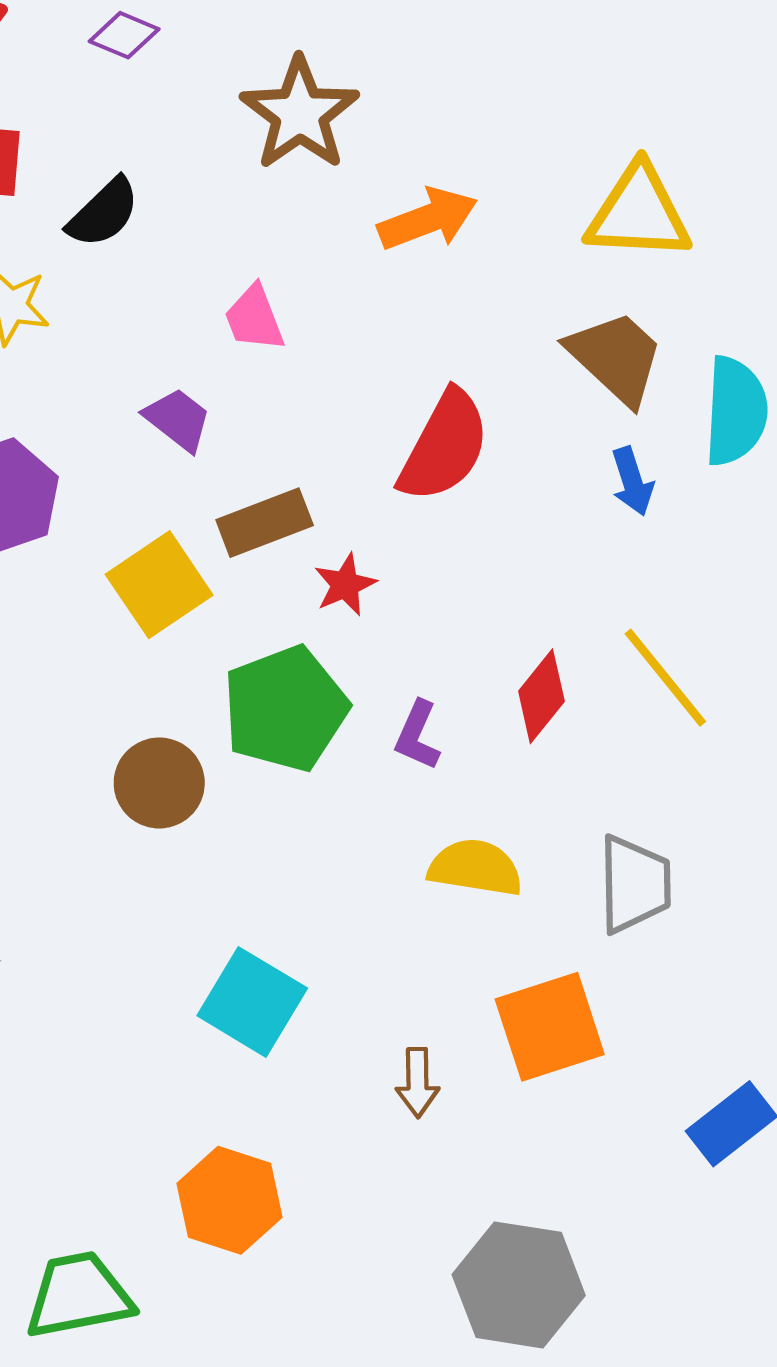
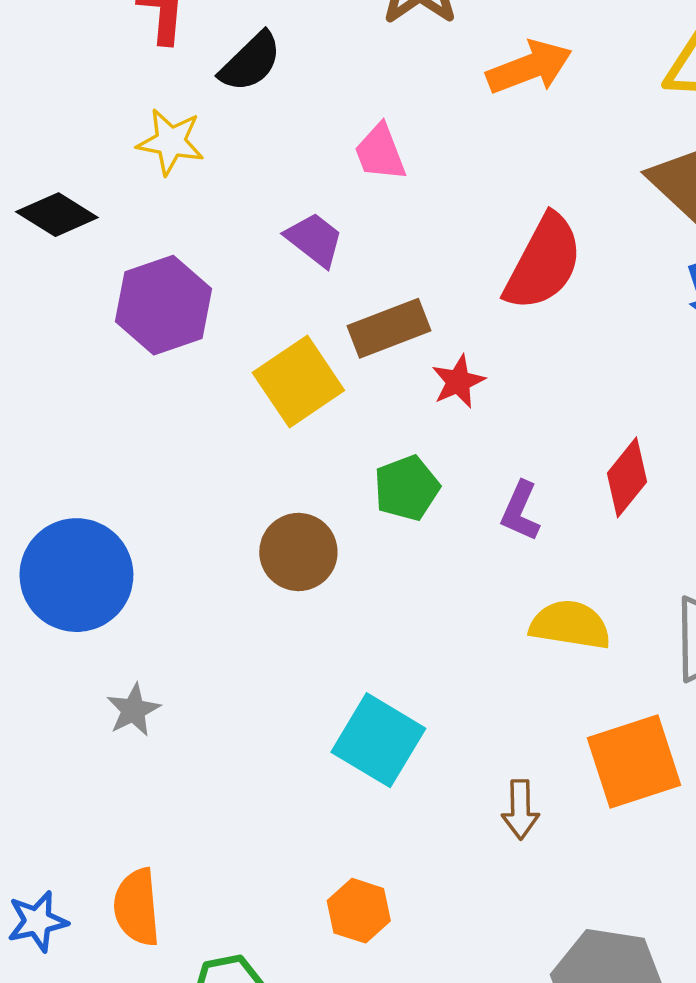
green pentagon: (285, 709) -> (407, 488), size x0.6
orange hexagon: (229, 1200) -> (359, 911), size x0.7

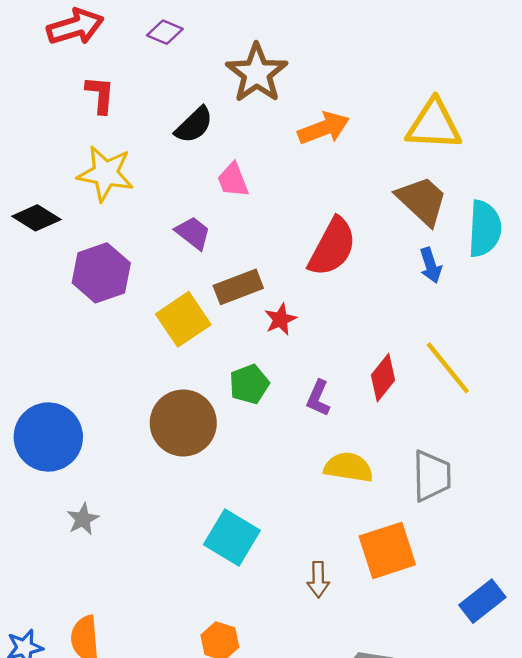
black semicircle: (250, 62) -> (194, 125), moved
yellow star: (171, 142) -> (106, 174), size x1.4
brown circle: (298, 552) -> (183, 423), size x1.4

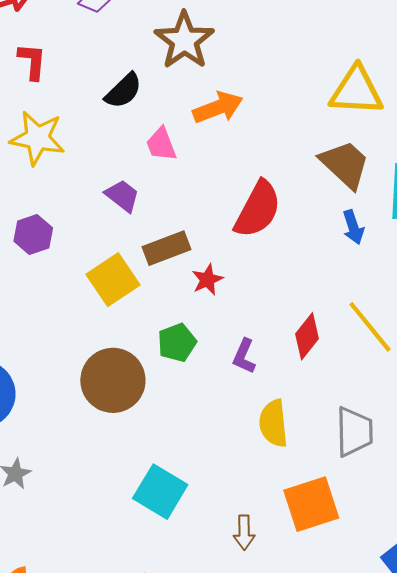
orange arrow: (324, 128) -> (218, 108), moved
purple hexagon: (101, 273) -> (33, 234), size x0.7
yellow semicircle: (348, 467) -> (273, 423), turned -105

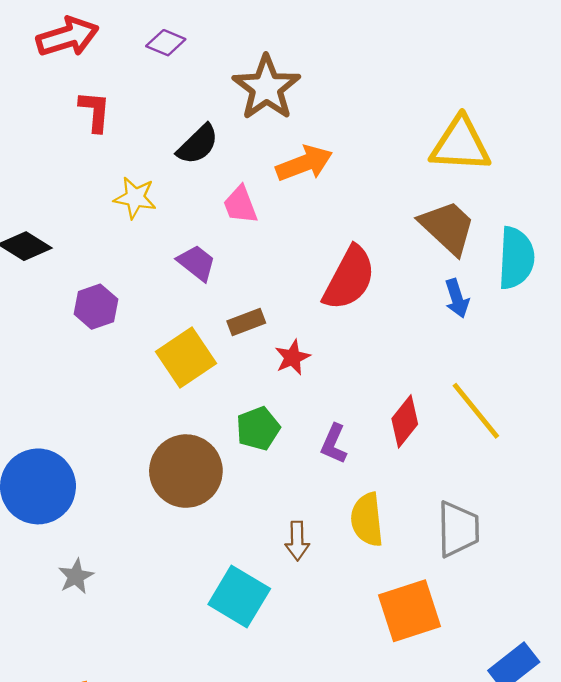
yellow star: (37, 138) -> (135, 198), moved, size x0.7
brown rectangle: (166, 248) -> (246, 322), size x0.7
brown arrow: (244, 532) -> (297, 541), moved

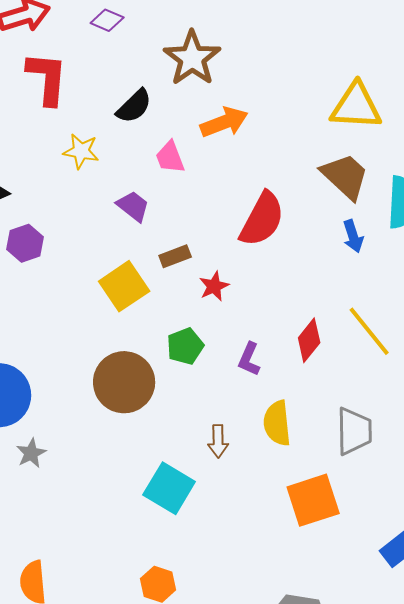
red L-shape: (95, 111) -> (47, 78), size x1.5
purple hexagon: (96, 307) -> (25, 243), moved
gray star: (76, 576) -> (31, 453), moved

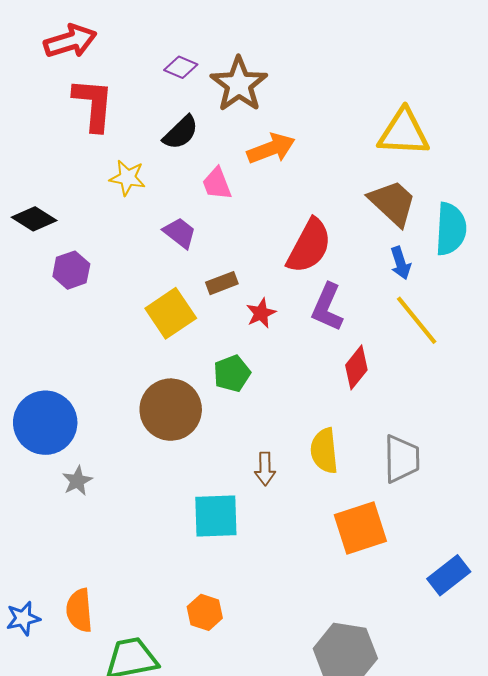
purple diamond: (107, 20) -> (181, 67), moved
yellow line: (369, 331) -> (417, 320), moved
purple L-shape: (249, 359) -> (327, 307), moved, size x1.4
cyan square: (169, 488) -> (216, 516), turned -33

